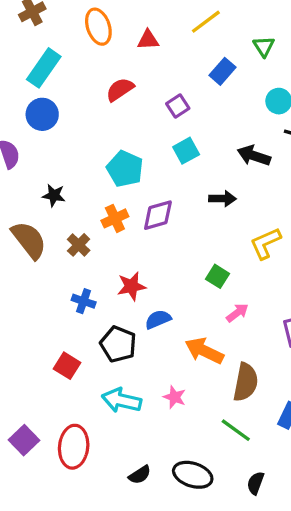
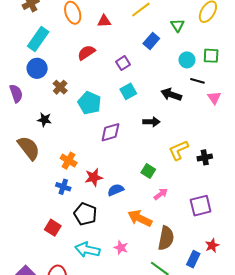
orange cross: (115, 218) -> (69, 161), moved, turned -35
brown cross: (79, 245) -> (60, 87), moved
blue semicircle: (158, 319) -> (116, 190), moved

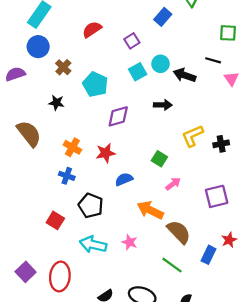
cyan circle: (187, 60) -> (161, 64), moved
purple semicircle: (16, 93) -> (15, 74), turned -90
black star: (44, 120) -> (56, 103), moved
red star: (94, 177) -> (106, 153), moved
brown semicircle: (166, 238) -> (179, 232), turned -55

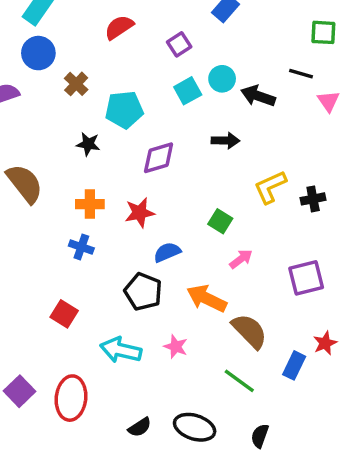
cyan pentagon: (95, 84) -> (124, 110), turned -30
black star: (56, 103) -> (88, 144), moved
orange cross: (72, 147) -> (90, 204), turned -30
black pentagon: (91, 206) -> (143, 292), moved

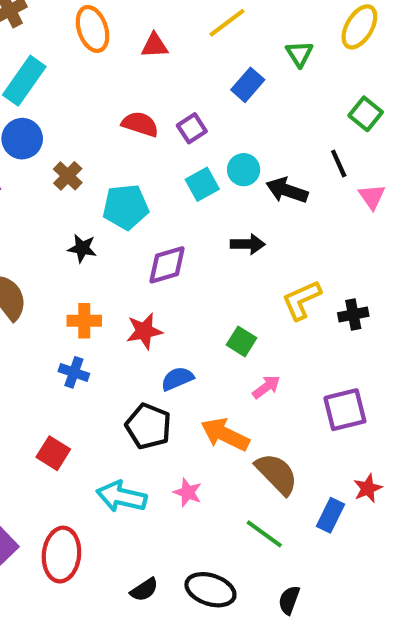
red semicircle: (119, 27) -> (140, 124), moved, turned 52
green square: (323, 32) -> (366, 114), turned 36
black line: (301, 74) -> (339, 163), turned 50

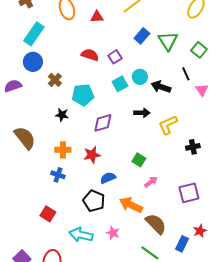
green triangle: (299, 54) -> (168, 41), moved, size x1.5
yellow L-shape: (301, 300) -> (168, 125), moved

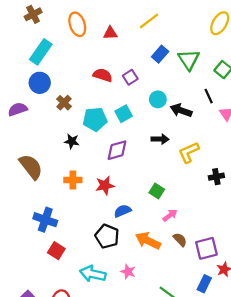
cyan square: (120, 84) -> (124, 114), moved
blue cross: (58, 175) -> (45, 220), moved, size x1.5
purple square: (189, 193) -> (206, 248), moved
brown semicircle: (156, 224) -> (180, 240), moved, size x0.6

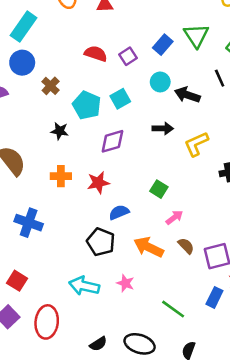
blue rectangle: (160, 54) -> (163, 45), moved
cyan pentagon: (95, 119) -> (87, 105), turned 30
red square: (56, 251) -> (17, 281), moved

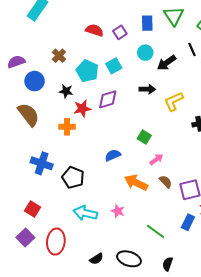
blue rectangle: (163, 45) -> (147, 23), turned -42
blue circle: (22, 63) -> (35, 81), moved
black arrow: (187, 95) -> (167, 63), turned -54
red star: (98, 183) -> (82, 108), moved
black pentagon: (101, 242) -> (73, 178), moved

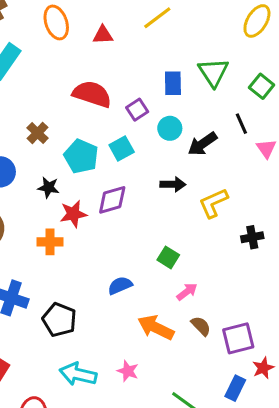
red semicircle: (94, 30) -> (92, 94), size x1.4
purple square: (120, 32) -> (137, 110), moved

